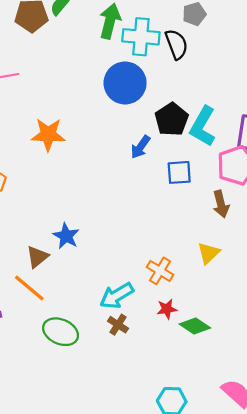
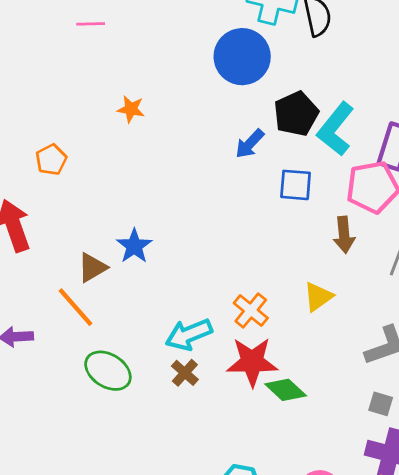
orange star: (48, 135) -> (131, 109), size x0.6
red star: (167, 309) -> (252, 362), size x1.8

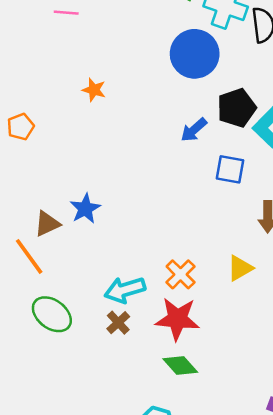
green diamond: (286, 390) -> (180, 365), moved

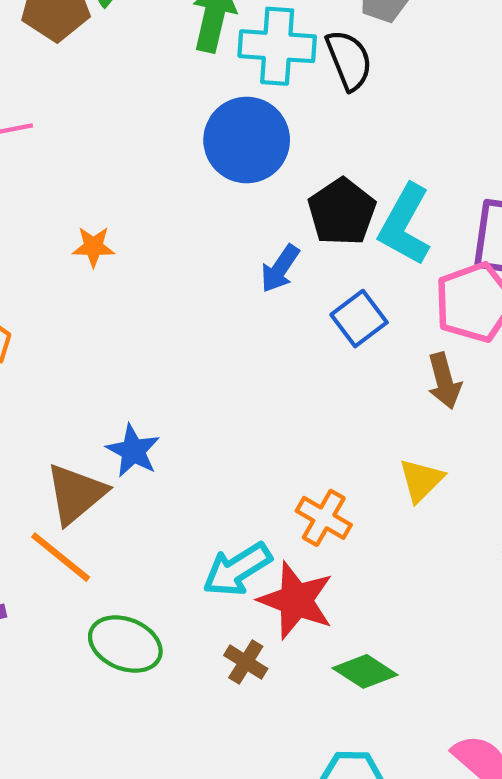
blue square: (230, 169) -> (359, 319), turned -32
brown triangle: (47, 224) -> (76, 494), size x1.4
red star: (177, 319) -> (296, 600), moved, turned 30
brown cross: (118, 323) -> (246, 662), moved

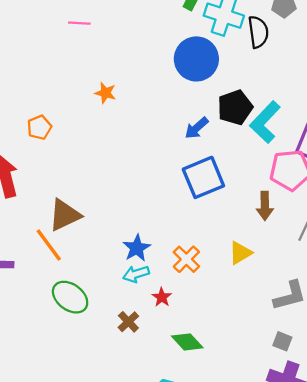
blue square: (359, 319) -> (203, 177), moved, size x1.5
blue star: (133, 451) -> (137, 248), moved
cyan arrow: (237, 569) -> (136, 274), size x0.7
red star: (296, 600) -> (162, 297), size x0.5

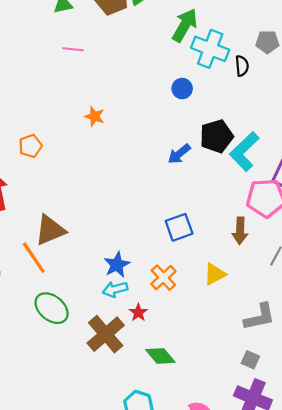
black semicircle: (258, 32) -> (242, 66), size x0.7
blue circle: (196, 59) -> (182, 89), size x0.5
blue square: (203, 177) -> (179, 227), moved, size x0.7
brown cross: (128, 322) -> (106, 334), size x1.8

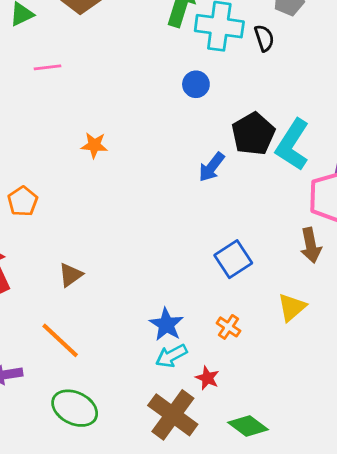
brown triangle: (50, 230) -> (71, 275), moved, size x0.6
orange cross: (163, 278) -> (228, 327), size x0.7
green ellipse: (52, 308) -> (75, 408), moved

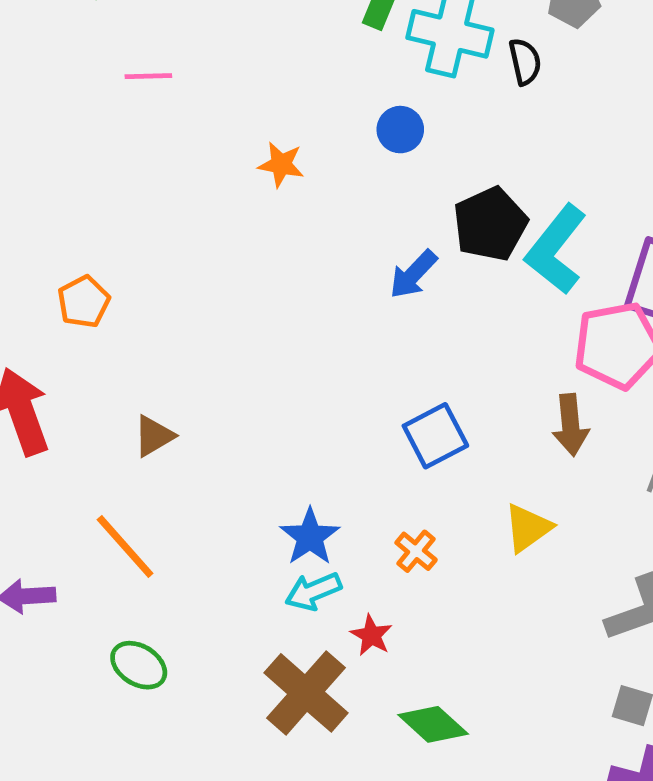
orange star: (94, 145) -> (281, 165), moved
green ellipse: (75, 408) -> (139, 665), size x0.7

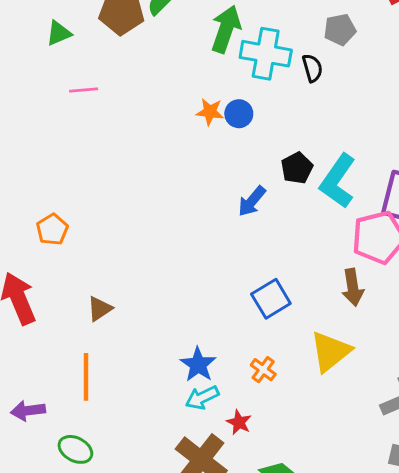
orange star: (281, 165) -> (210, 112), moved
black pentagon: (490, 224) -> (297, 168), size x0.7
yellow triangle: (528, 528) -> (330, 352), size x1.4
orange line: (125, 546) -> (86, 377), turned 45
green ellipse: (139, 665) -> (75, 449), moved

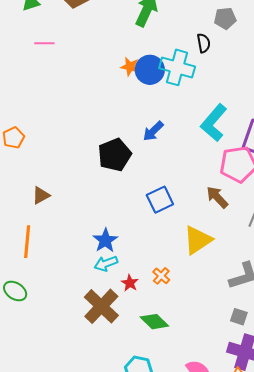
cyan cross: (266, 54) -> (177, 67), moved
blue circle: (239, 114) -> (150, 70), size x1.5
black pentagon: (297, 168) -> (115, 155), moved, size x1.5
brown arrow: (353, 287) -> (217, 197), turned 140
orange cross: (263, 370) -> (161, 276), moved

